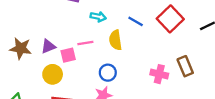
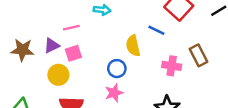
blue line: (136, 21) -> (156, 30), moved
yellow semicircle: (115, 40) -> (133, 46), moved
pink line: (85, 43) -> (71, 28), moved

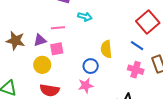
blue line: (156, 30) -> (137, 46), moved

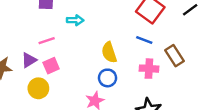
blue circle: (91, 66) -> (108, 78), moved

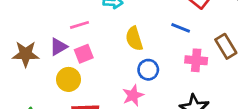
blue line: (144, 40) -> (181, 28), moved
yellow semicircle: (109, 52) -> (134, 39), moved

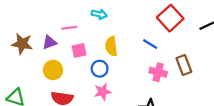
pink square: (84, 54) -> (79, 50), moved
blue circle: (148, 70) -> (100, 69), moved

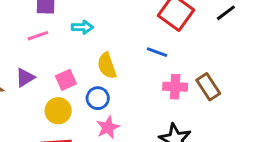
pink line: (69, 28) -> (38, 36), moved
brown rectangle: (184, 65) -> (208, 87), moved
yellow circle: (53, 70) -> (58, 111), moved

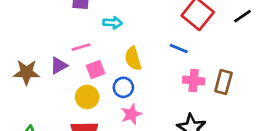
pink line: (38, 36) -> (81, 47), moved
brown rectangle: (208, 87) -> (223, 82), turned 45

